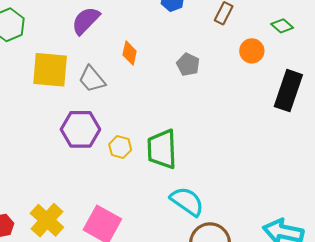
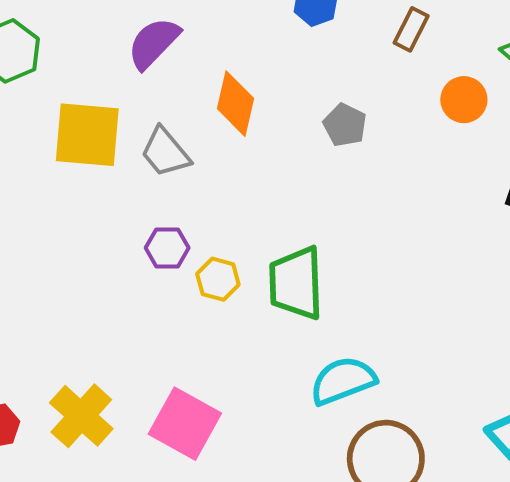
orange diamond: (130, 53) -> (236, 104), size x1.4
purple hexagon: (80, 129) -> (167, 248), moved, size x0.6
cyan semicircle: (187, 201) -> (343, 381), turned -56

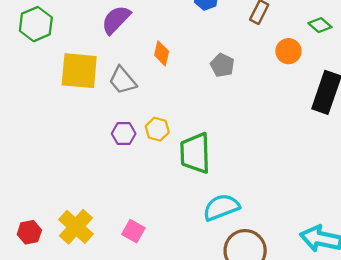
orange diamond: (236, 104) -> (162, 53), size x0.7
yellow hexagon: (218, 279) -> (157, 129), moved
pink square: (185, 424) -> (133, 231), size x0.6

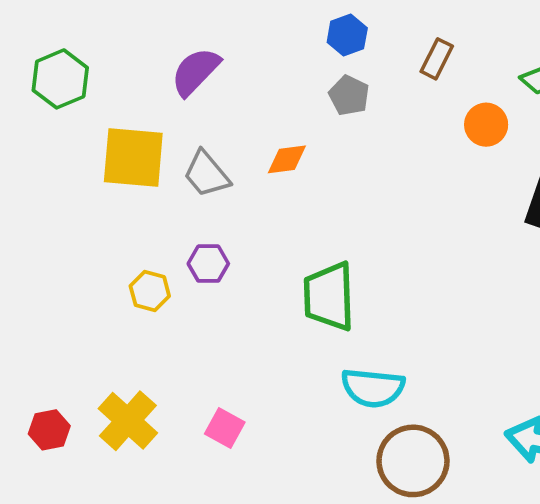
orange diamond: (162, 53) -> (287, 159), moved, turned 70
gray pentagon: (222, 65) -> (349, 95), moved
yellow hexagon: (157, 129) -> (150, 291), moved
cyan semicircle: (221, 207) -> (373, 388), turned -153

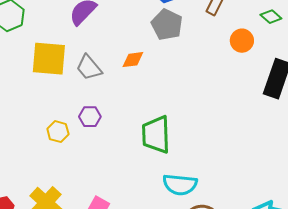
gray pentagon: (349, 95) -> (167, 25), size x1.4

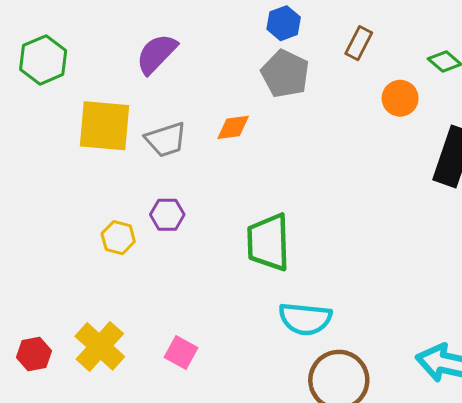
gray trapezoid: (89, 68) -> (166, 140), turned -68

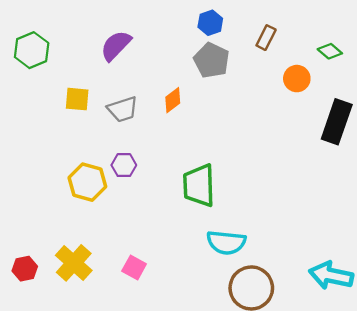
yellow square: (104, 126) -> (77, 99), size x0.6
orange diamond: (233, 127) -> (173, 100), turned -30
yellow hexagon: (118, 238) -> (87, 182), size x1.5

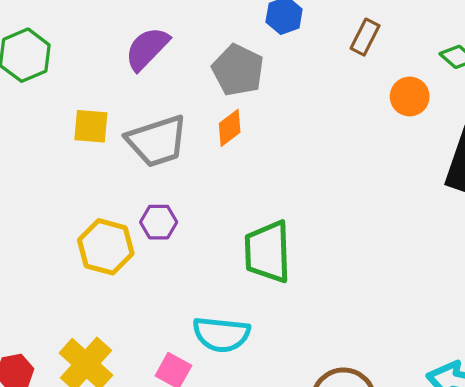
gray pentagon: (211, 60) -> (238, 70), moved
gray trapezoid: (123, 109) -> (157, 141), size x1.4
cyan semicircle: (226, 242) -> (221, 334), moved

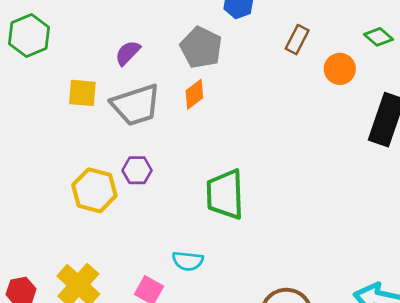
brown rectangle: (365, 37) -> (297, 40), moved
purple semicircle: (147, 49) -> (128, 53), moved, size x0.7
cyan semicircle: (221, 334) -> (188, 261), size x0.7

